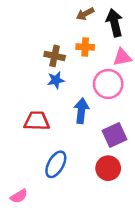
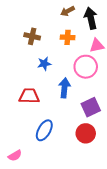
brown cross: (55, 56) -> (32, 36), moved

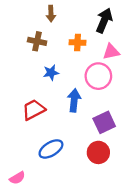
brown arrow: (68, 11) -> (51, 14), moved, turned -64
black arrow: (91, 18) -> (104, 21), turned 35
red trapezoid: (29, 96) -> (34, 110), turned -30
blue ellipse: (44, 130) -> (51, 149), turned 30

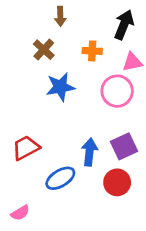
brown cross: (37, 41) -> (44, 50), turned 30
blue star: (51, 73) -> (60, 87), size x1.5
blue arrow: (74, 100) -> (89, 152), moved
red trapezoid: (34, 110) -> (26, 148), moved

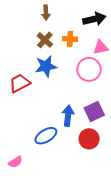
black arrow: (124, 25) -> (94, 19), turned 55
brown cross: (44, 50) -> (45, 40), moved
red trapezoid: (26, 148) -> (20, 83), moved

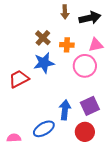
brown arrow: (46, 13) -> (65, 12), moved
orange cross: (70, 39) -> (67, 45), moved
pink semicircle: (15, 162) -> (14, 138), moved, turned -152

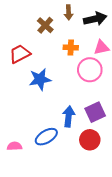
brown cross: (43, 38) -> (45, 25), moved
blue star: (44, 63) -> (40, 79), moved
red trapezoid: (19, 79) -> (20, 54), moved

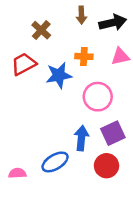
brown cross: (45, 25) -> (41, 30), moved
pink circle: (90, 70) -> (98, 97), moved
blue star: (40, 79) -> (59, 75), moved

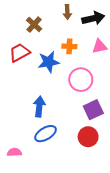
blue arrow: (81, 138) -> (39, 107), moved
pink semicircle: (17, 173) -> (14, 152), moved

